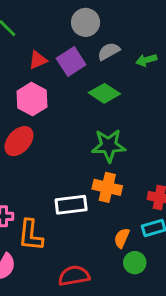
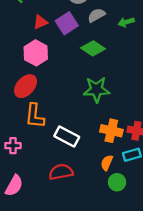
orange cross: (107, 187) -> (111, 131), moved
white rectangle: (71, 205) -> (67, 136), turned 35
orange L-shape: (31, 235) -> (35, 116), moved
red semicircle: (74, 276) -> (61, 172), moved

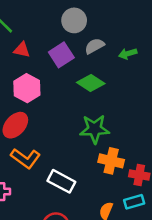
red triangle: (40, 22) -> (22, 50), moved, turned 35
orange L-shape: (35, 116) -> (26, 158), turned -60
orange cross: (111, 131) -> (111, 161), moved

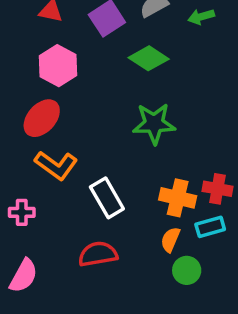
orange cross: (111, 161) -> (178, 198), moved
white rectangle: (61, 181) -> (107, 198), turned 32

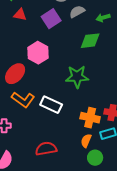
green diamond: (149, 58) -> (90, 41), moved, turned -40
pink hexagon: (58, 66) -> (38, 53), moved
white rectangle: (107, 198) -> (51, 105), moved, turned -35

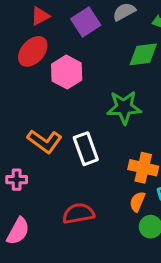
red triangle: (20, 15) -> (40, 16), turned -40
red ellipse: (15, 74) -> (33, 51), moved
white rectangle: (51, 105) -> (86, 149), turned 45

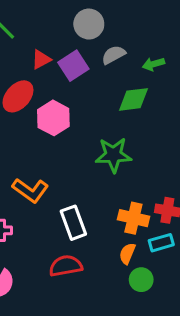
red triangle: (40, 16) -> (41, 59), moved
white rectangle: (86, 149) -> (73, 223), moved

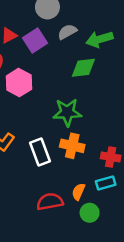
green arrow: (154, 64) -> (99, 39), size x1.5
orange cross: (133, 218) -> (72, 146), moved
white rectangle: (73, 223) -> (40, 152), moved
red semicircle: (66, 266) -> (50, 202), moved

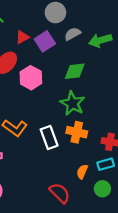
green diamond: (83, 68) -> (75, 71), moved
green star: (67, 112) -> (73, 103), turned 30
red semicircle: (50, 202) -> (60, 193), moved, turned 55
green circle: (90, 213) -> (102, 189), moved

